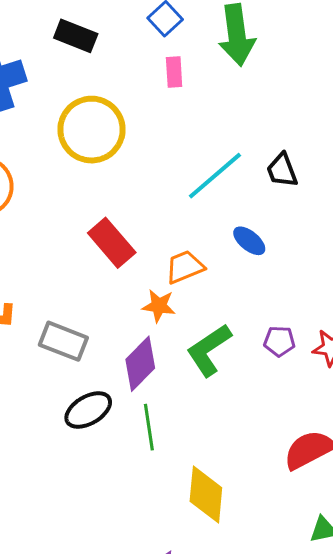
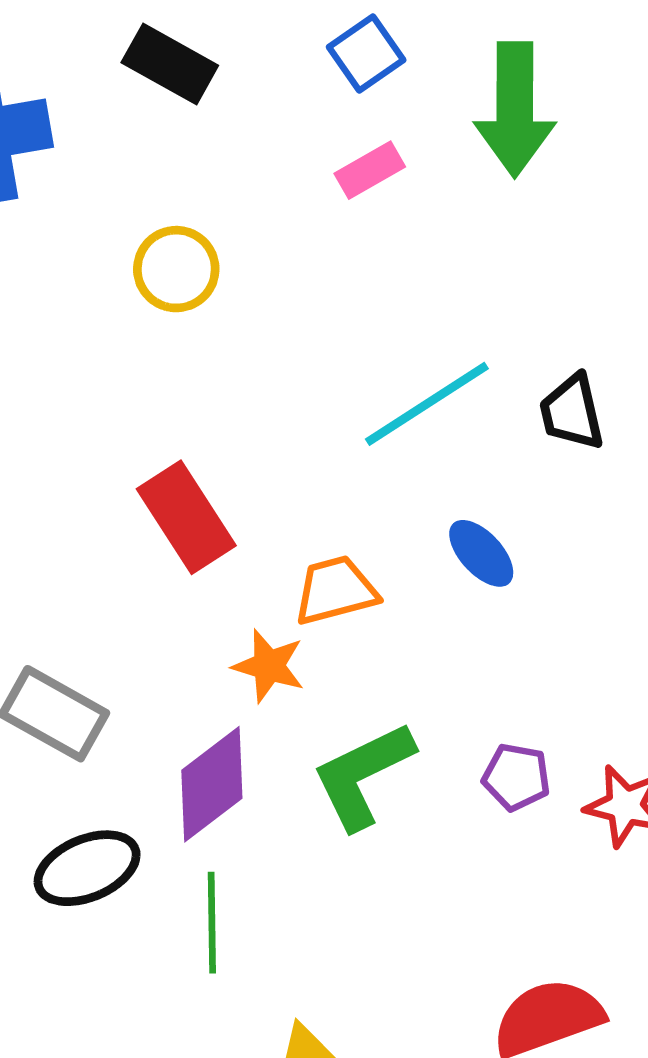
pink rectangle: (174, 72) -> (370, 170), turned 56
yellow circle: (92, 130) -> (176, 269), size x0.6

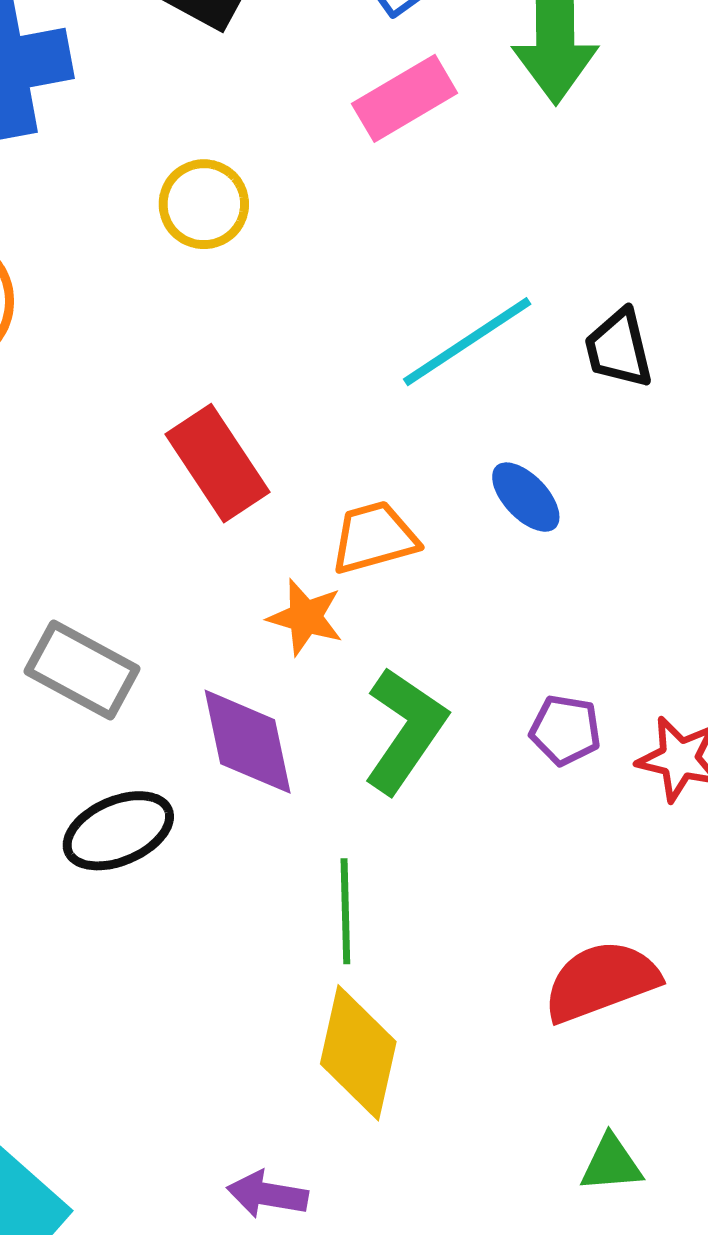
pink rectangle: (370, 170) -> (405, 98), size x1.4
green L-shape: (363, 775) -> (405, 730), turned 151
purple diamond: (212, 784) -> (248, 742), turned -64
green line: (212, 923) -> (345, 911), moved

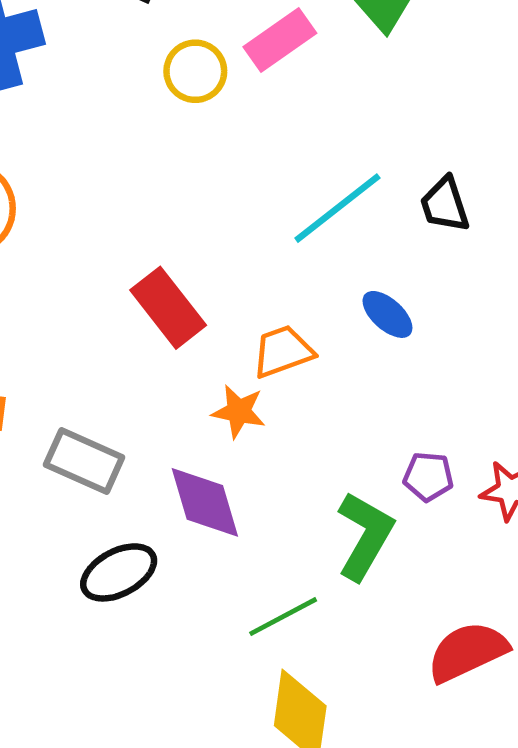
yellow circle: (204, 204) -> (195, 71), moved
green L-shape: (405, 730) -> (365, 536), moved
green line: (345, 911) -> (283, 617), turned 68

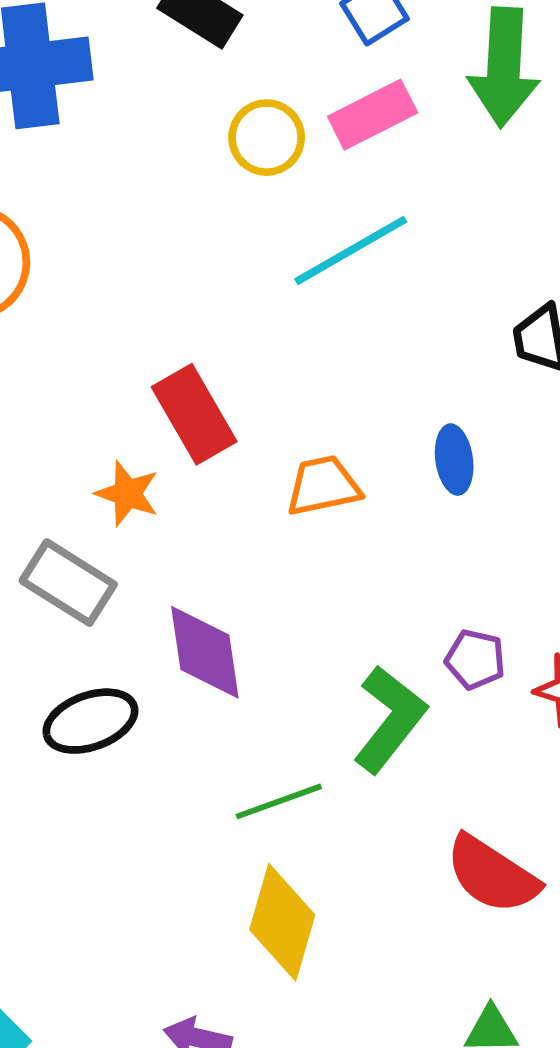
cyan line: (337, 208) -> (351, 250), moved
blue ellipse: (387, 314) -> (454, 460), turned 32
orange star: (239, 411) -> (127, 494), moved
red semicircle: (467, 652) -> (492, 875), turned -130

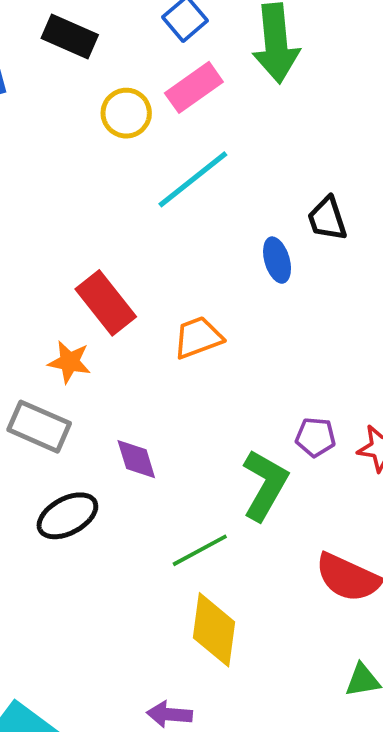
blue ellipse: (454, 460) -> (277, 260), moved
purple diamond: (205, 652) -> (136, 459), size x0.7

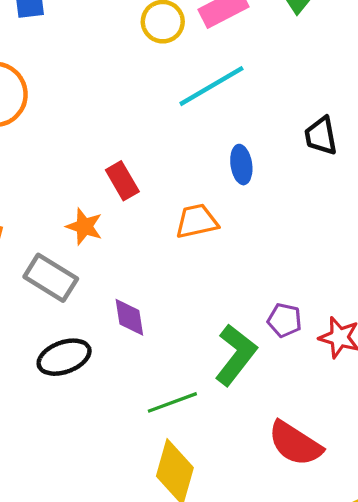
blue ellipse: (277, 260) -> (241, 165), moved
red rectangle: (106, 303) -> (122, 181), size x0.7

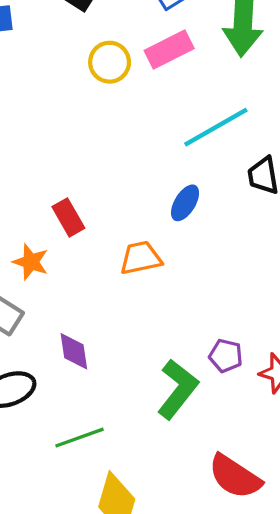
cyan line: (211, 86) -> (216, 127), moved
blue ellipse: (241, 165) -> (185, 203), turned 39
green line: (172, 402) -> (80, 438), moved

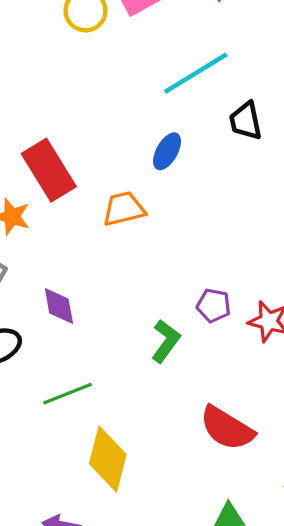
red rectangle: (68, 217) -> (49, 170), size x1.6
green L-shape: (178, 389) -> (166, 341), size x0.7

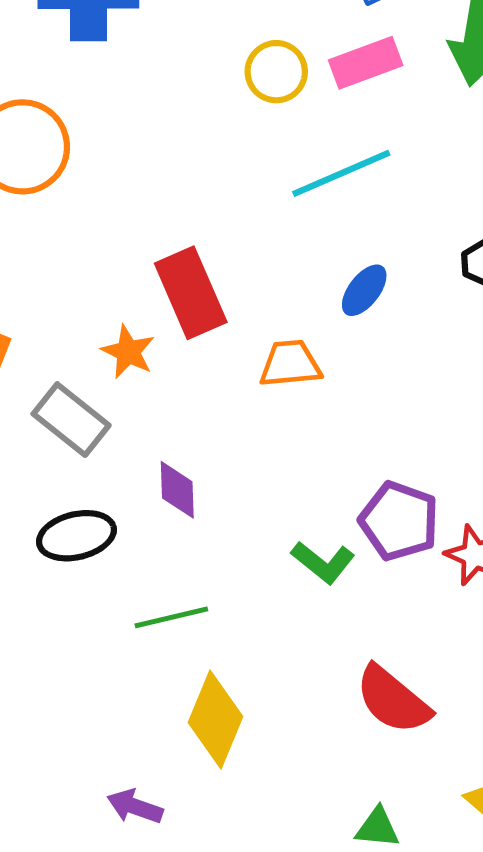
cyan line: (196, 73) -> (341, 173), moved
purple pentagon: (214, 305) -> (399, 521), size x1.6
green L-shape: (166, 341) -> (323, 562), turned 84

